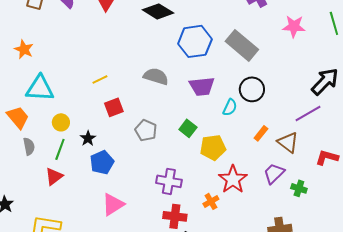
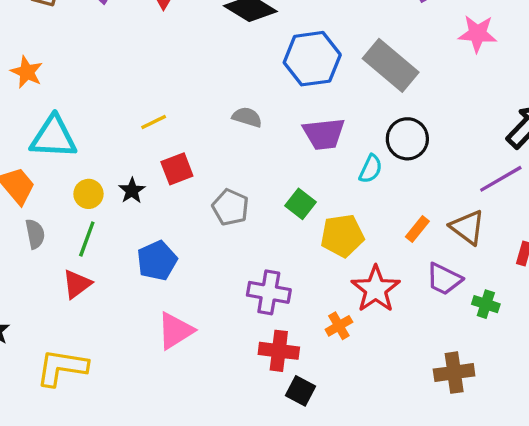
gray semicircle: (156, 76) -> (247, 117), size x0.7
orange rectangle: (261, 133) -> (417, 229), moved
black star: (88, 138) -> (132, 191), moved
purple trapezoid: (274, 173) -> (444, 279), turned -110

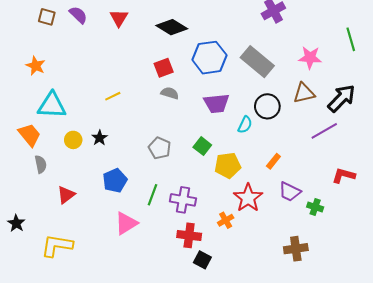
pink star: (477, 34) -> (310, 58), moved
red square: (177, 169) -> (164, 68), moved
brown triangle: (467, 227) -> (304, 93), moved, turned -50
green line: (87, 239) -> (152, 195), moved

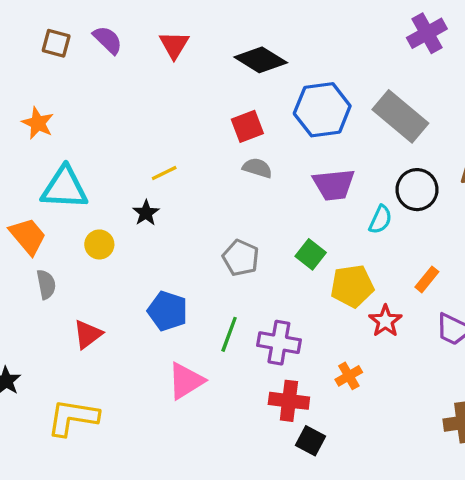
black star: (100, 138) -> (146, 213), moved
blue pentagon: (115, 181) -> (168, 311), turned -30
red star: (248, 198) -> (385, 321), moved, size x0.7

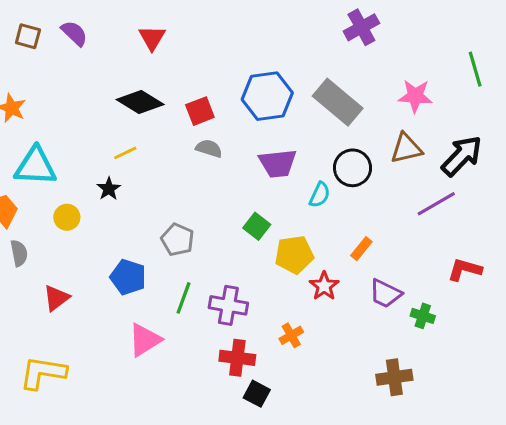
red triangle: (174, 45) -> (152, 38), moved
black diamond: (261, 60) -> (140, 102), moved
gray pentagon: (241, 258) -> (178, 240), moved

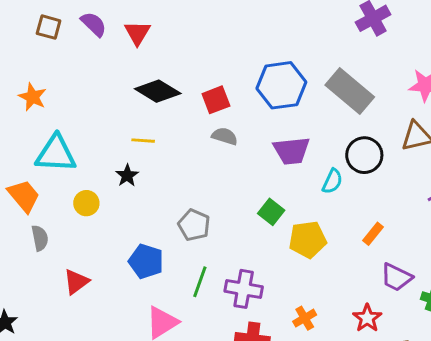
red triangle: (152, 38) -> (137, 33), moved
yellow line: (125, 153) -> (143, 141), turned 30
red star: (324, 286) -> (367, 318), moved

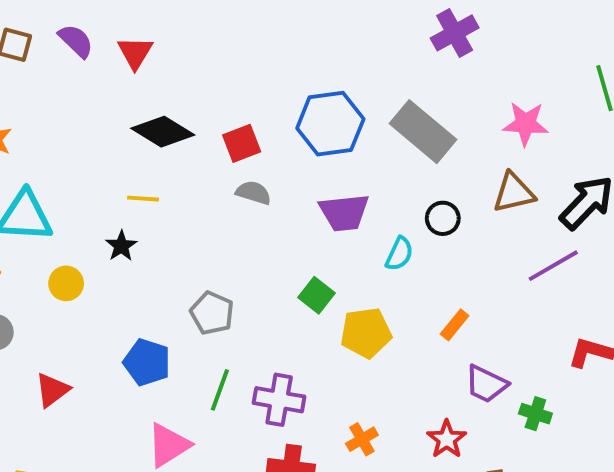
black circle: (364, 155) -> (443, 218), size x0.7

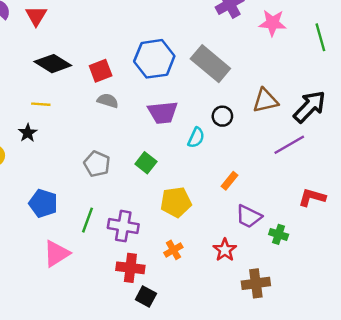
pink star: (526, 124) -> (273, 23), moved
gray pentagon: (212, 313) -> (97, 164), moved
yellow pentagon: (366, 333) -> (176, 202), moved

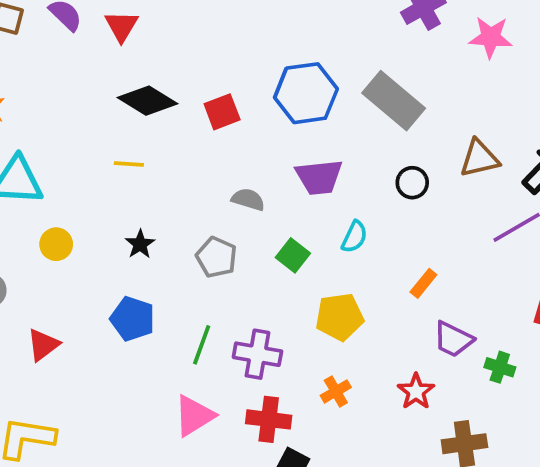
gray semicircle: (108, 101) -> (248, 199), moved
black star: (28, 133) -> (140, 244), moved
cyan semicircle: (196, 138) -> (354, 237), moved
pink triangle: (56, 254) -> (194, 416), moved

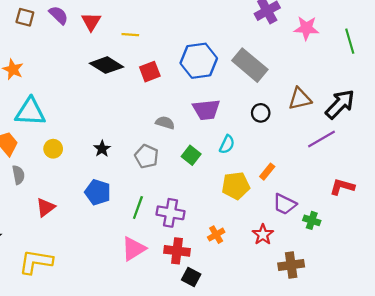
yellow line: (129, 164) -> (130, 35), moved
yellow pentagon: (340, 317) -> (236, 186), moved

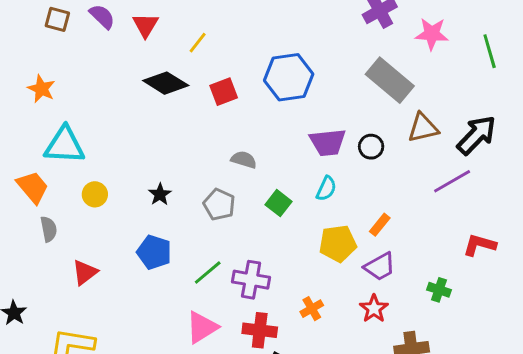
yellow line: (130, 35) -> (198, 43), turned -56
gray rectangle: (250, 65) -> (390, 80), moved
purple trapezoid: (206, 110) -> (328, 142), moved
purple trapezoid: (285, 204) -> (380, 267), moved, turned -55
green line: (138, 207) -> (208, 272), turned 30

